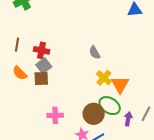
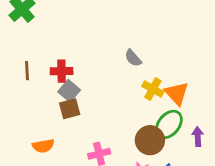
orange semicircle: (20, 73) -> (43, 146), moved, turned -42
green ellipse: (110, 106) -> (169, 124), turned -70

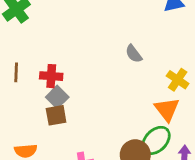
gray semicircle: (133, 58) -> (134, 54), moved
yellow cross: (153, 89) -> (178, 80), moved

